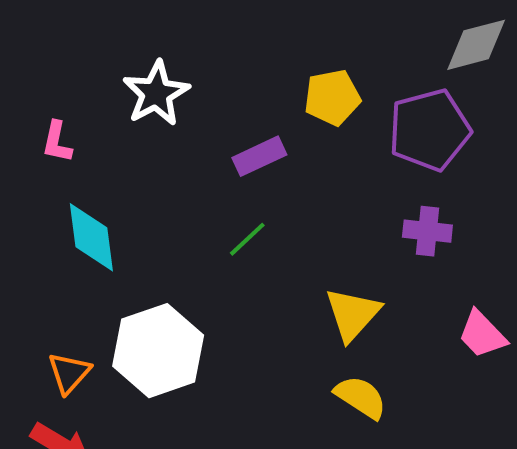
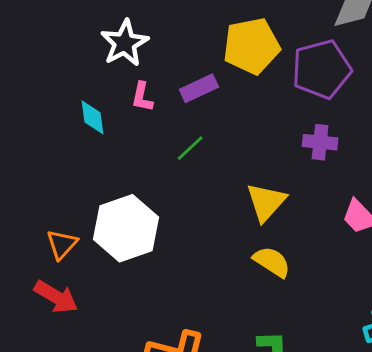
yellow pentagon: (332, 97) -> (251, 46), size x1.4
pink L-shape: (57, 142) -> (142, 97), moved
cyan diamond: (91, 237) -> (93, 117), moved, size x0.7

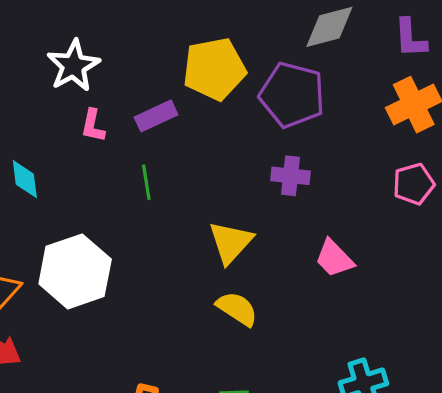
purple pentagon: (322, 69) -> (292, 95), turned 30
cyan diamond: (93, 117) -> (25, 179), moved
green line: (190, 148) -> (146, 182), turned -56

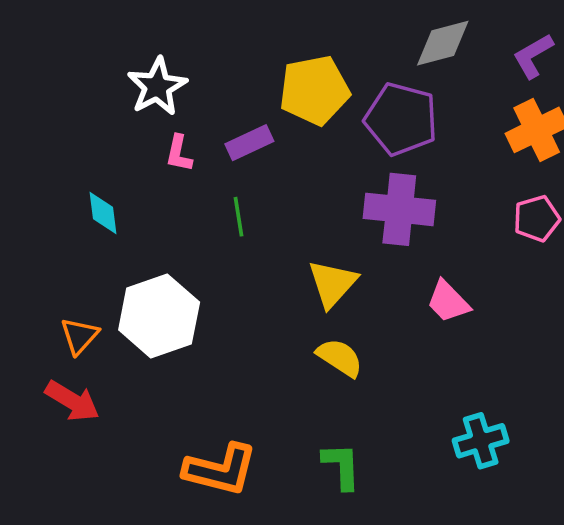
purple L-shape: (410, 38) -> (533, 56), turned 63
purple cross: (291, 176) -> (399, 209), size x1.6

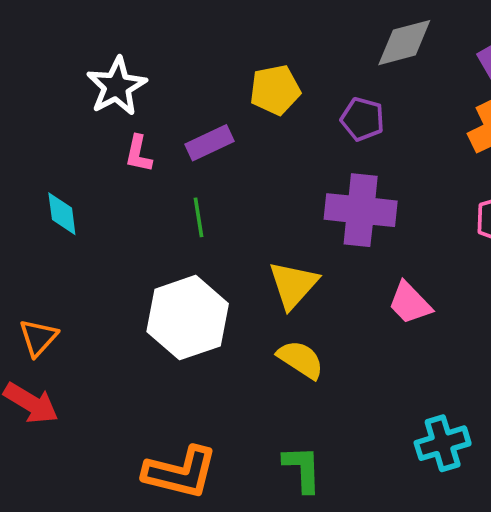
yellow pentagon: (314, 90) -> (275, 90), size x0.7
purple pentagon: (401, 119) -> (362, 119), size x0.6
white hexagon: (159, 316) -> (188, 318), moved

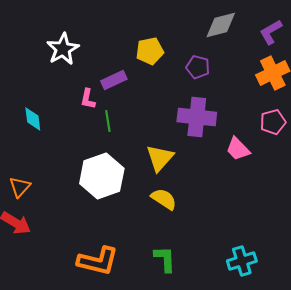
pink L-shape: (138, 154) -> (88, 99), moved
pink trapezoid: (410, 303) -> (238, 149), moved
cyan cross: (443, 443) -> (242, 261), moved

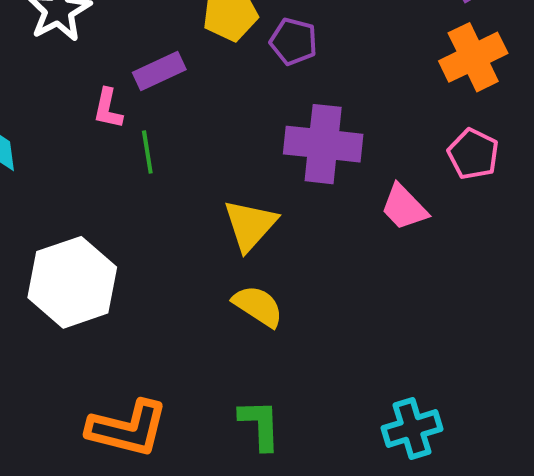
purple pentagon: (198, 67) -> (293, 41), moved
pink pentagon: (273, 122) -> (473, 154), turned -30
white hexagon: (102, 176) -> (72, 282), moved

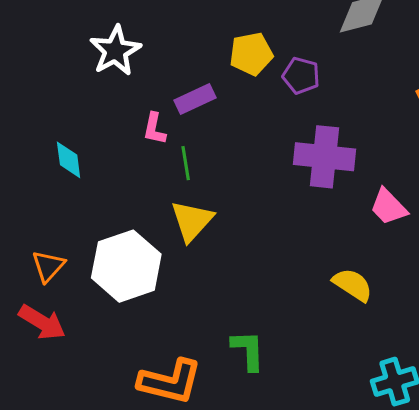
yellow triangle: (250, 225) -> (192, 221), moved
yellow semicircle: (258, 306) -> (353, 285), moved
green L-shape: (260, 425) -> (248, 350), moved

